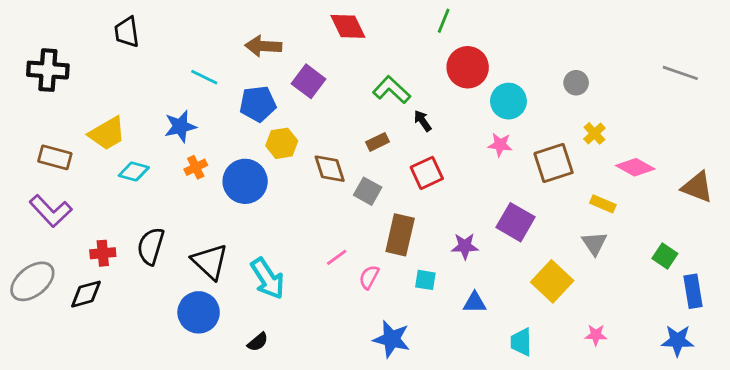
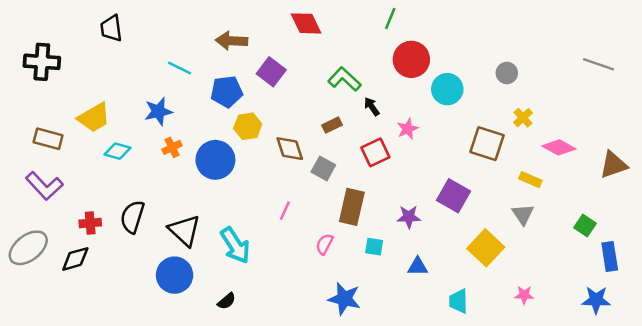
pink star: (500, 145) -> (408, 129), moved, turned -30
brown square: (554, 163) -> (487, 144), turned 36
brown triangle: (697, 187) -> (613, 165), turned -40
pink line: (337, 257) -> (285, 211), moved, turned -30

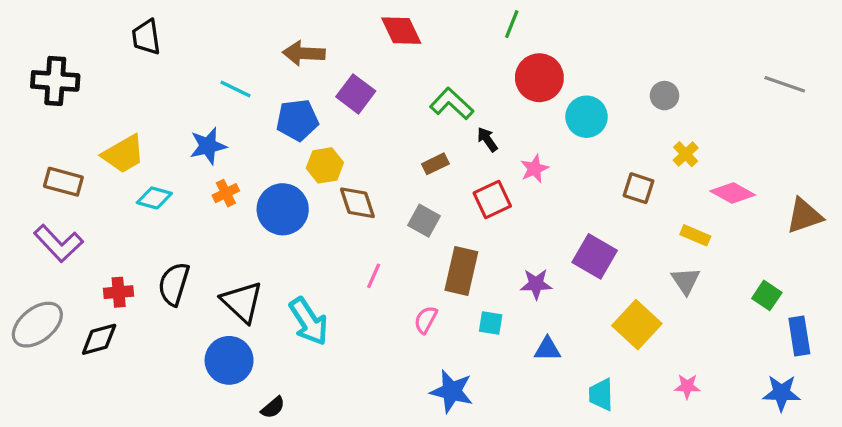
brown square: (487, 144) -> (638, 188), size x0.7
brown diamond: (290, 149) -> (357, 203), moved
black semicircle: (227, 301) -> (273, 408), moved

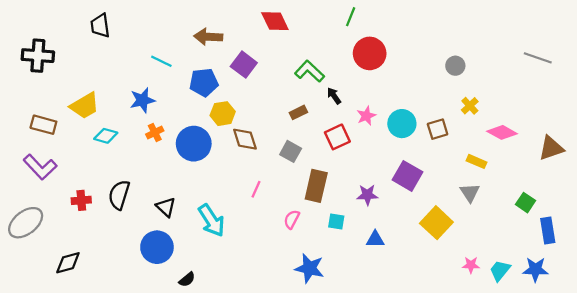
cyan circle: (586, 117) -> (402, 124), moved
brown square: (638, 188) -> (438, 129), turned -35
black triangle: (242, 302) -> (166, 207), size x0.7
black diamond: (99, 339) -> (68, 263), moved
cyan trapezoid: (601, 395) -> (500, 271), moved, turned 40

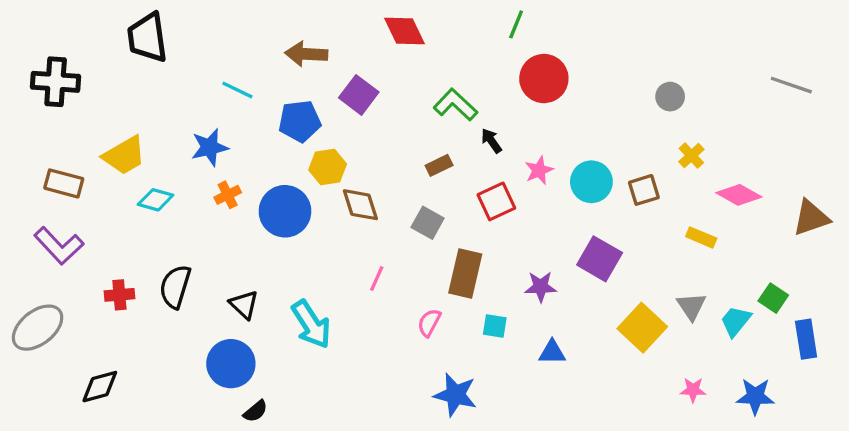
black trapezoid: (100, 26) -> (147, 38), size x1.4
gray triangle: (470, 193) -> (691, 306), moved
blue star: (535, 269) -> (755, 396), moved
cyan trapezoid: (500, 271) -> (736, 321), moved
black semicircle: (187, 279) -> (255, 411), moved

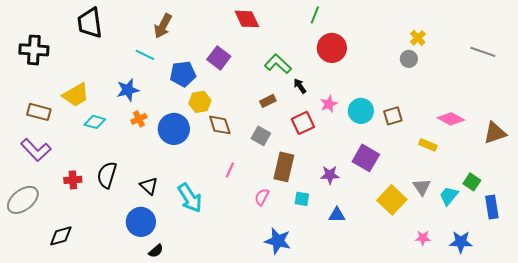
brown arrow: (306, 54) -> (163, 26), moved, turned -65
yellow cross: (691, 156) -> (418, 38), moved

